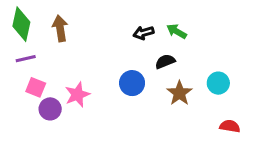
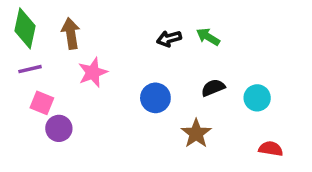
black semicircle: (165, 61) -> (213, 88), moved
brown star: (179, 93) -> (196, 133), moved
pink star: (77, 95) -> (93, 72), moved

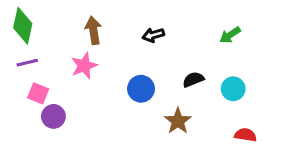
brown arrow: (71, 33) -> (93, 30), moved
green arrow: (208, 37) -> (230, 35), moved, turned -65

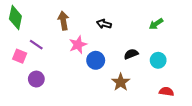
black arrow: (153, 35) -> (104, 24), turned 32
purple line: (27, 63) -> (36, 45), moved, turned 48
pink star: (84, 66) -> (78, 45), moved
pink square: (38, 93) -> (20, 56), moved

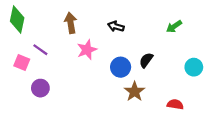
black semicircle: (131, 54) -> (146, 60), turned -32
blue circle: (96, 60) -> (121, 67), moved
cyan circle: (158, 60) -> (194, 67), moved
red semicircle: (166, 92) -> (175, 104), moved

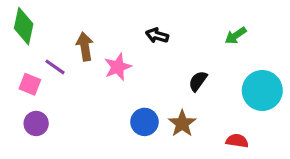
brown arrow: (71, 23) -> (85, 47), moved
blue circle: (121, 67) -> (144, 122), moved
cyan circle: (194, 67) -> (262, 90), size x1.6
purple circle: (40, 88) -> (36, 123), moved

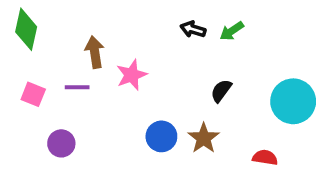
black arrow: (157, 36) -> (193, 29), moved
green arrow: (236, 36) -> (232, 31), moved
purple line: (55, 67) -> (77, 87), moved, turned -35
purple circle: (36, 123) -> (61, 143), moved

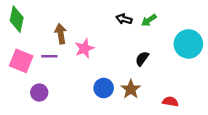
pink square: (33, 94) -> (21, 61), size x1.5
cyan circle: (293, 101) -> (188, 44), moved

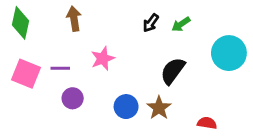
black arrow: (124, 19) -> (151, 23), turned -70
brown arrow: (61, 34) -> (74, 19), moved
black semicircle: (142, 59) -> (173, 71), size x1.5
purple circle: (39, 93) -> (73, 98), moved

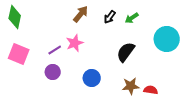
brown arrow: (74, 19) -> (81, 14), moved, turned 48
purple line: (60, 68) -> (55, 50), moved, turned -32
brown star: (159, 108) -> (131, 86), moved, turned 30

